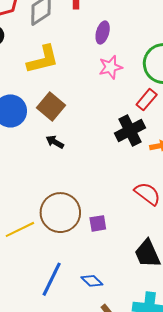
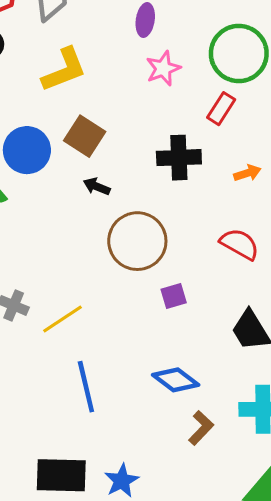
black cross: (130, 131) -> (179, 158), moved, turned 32
brown circle: (60, 213) -> (137, 241), moved
blue line: (52, 279) -> (86, 387), moved, turned -32
blue diamond: (92, 281) -> (176, 380), size x1.4

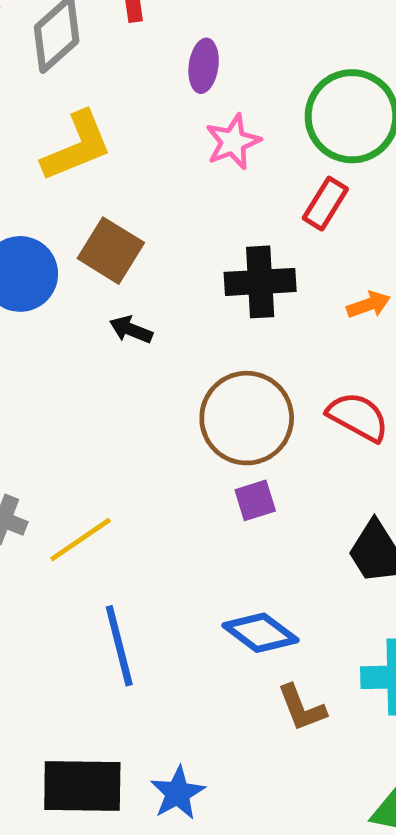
brown circle: (137, 241) -> (247, 418), moved
brown L-shape: (201, 428) -> (302, 708), turned 116

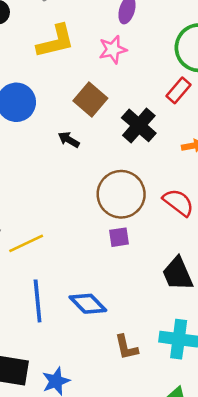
pink star: (233, 142) -> (113, 50), moved
brown square: (111, 251) -> (90, 99), moved
black cross: (260, 282) -> (139, 125), turned 36
blue diamond: (260, 633) -> (88, 304), moved

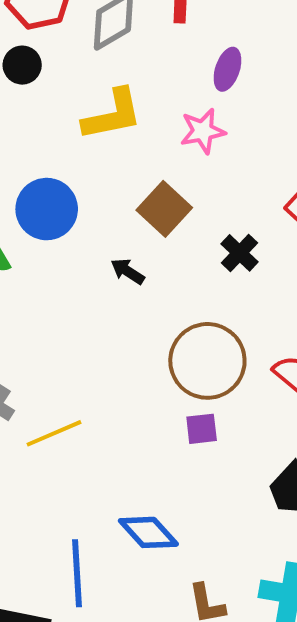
black cross: (139, 125) -> (240, 253), size x0.7
blue line: (38, 301) -> (77, 573), moved

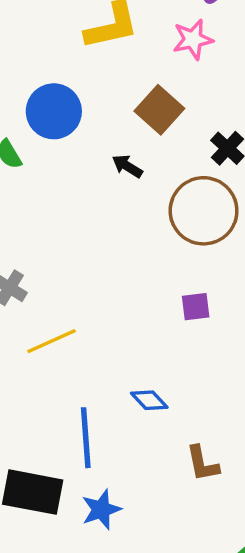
brown circle: (207, 361) -> (204, 211), moved
yellow line: (54, 433) -> (52, 341), moved
blue diamond: (148, 532) -> (149, 400), size x0.7

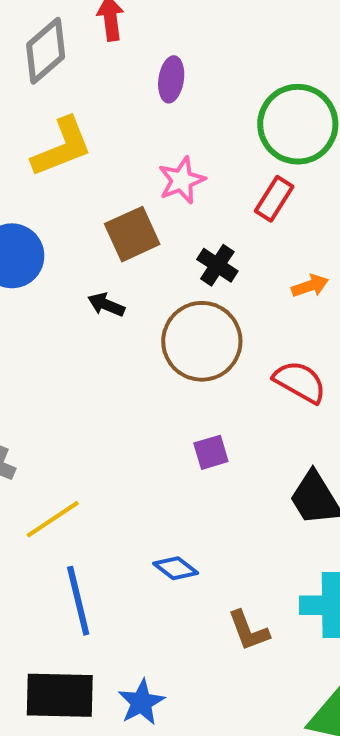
pink star: (193, 39) -> (182, 180), moved
brown square: (159, 110) -> (132, 234), turned 33
blue line: (86, 438) -> (78, 601), moved

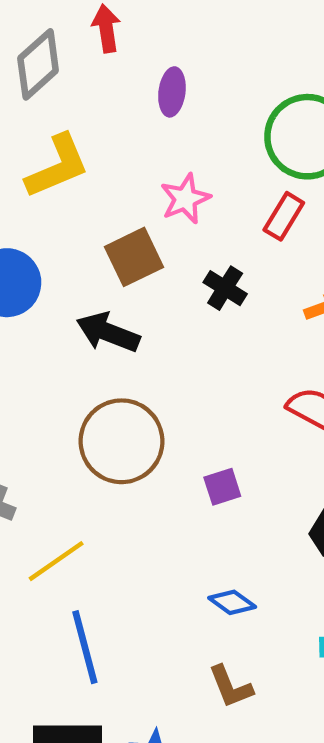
black arrow: (106, 305) -> (108, 332), size x1.6
brown circle: (202, 341) -> (121, 441), moved
blue diamond: (176, 568) -> (232, 602), moved
brown L-shape: (248, 631) -> (231, 687), moved

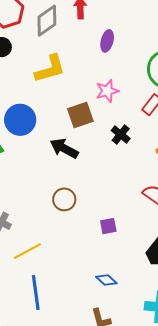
brown circle: (121, 441) -> (64, 199), size x0.6

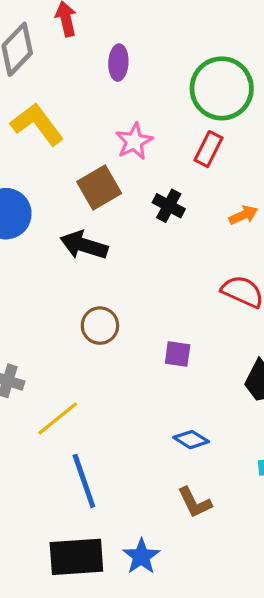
yellow L-shape: (50, 69) -> (37, 124), turned -100
purple square: (108, 226) -> (178, 354), turned 30

